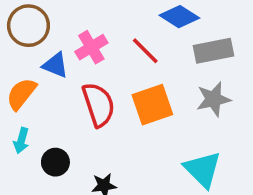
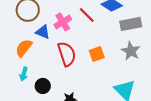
red line: (145, 51) -> (87, 15), moved
gray star: (213, 99) -> (131, 51), turned -30
orange square: (152, 105) -> (97, 54), size x0.7

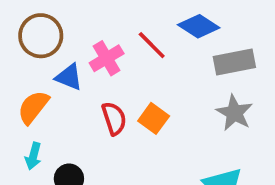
red semicircle: (67, 54) -> (114, 118), size x0.7
orange square: (97, 54) -> (154, 118), moved, turned -35

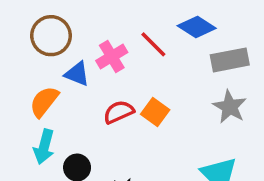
red semicircle: (114, 118) -> (119, 112), turned -96
cyan arrow: (33, 156) -> (44, 147), size x1.4

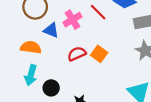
orange semicircle: (44, 102) -> (31, 47), turned 60

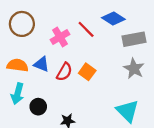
blue triangle: (51, 30) -> (41, 64), moved
red semicircle: (77, 54) -> (64, 72), turned 144

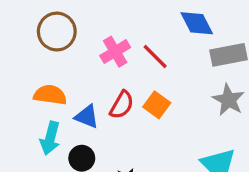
blue diamond: (113, 19) -> (197, 23), turned 30
red line: (86, 29) -> (155, 57), moved
blue triangle: (41, 64) -> (87, 117), moved

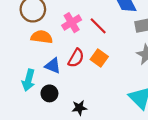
orange semicircle: (50, 95) -> (42, 37), moved

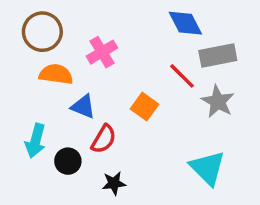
red line: (98, 26) -> (182, 76), moved
red semicircle: (76, 58) -> (104, 139), moved
blue triangle: (53, 66) -> (83, 107), moved

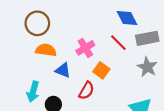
pink cross: (102, 52) -> (85, 48), moved
red line: (182, 76) -> (118, 43), moved
red semicircle: (104, 139) -> (86, 91), moved

